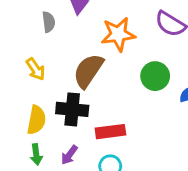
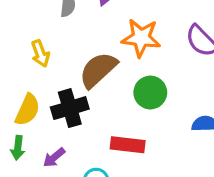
green circle: (155, 76) -> (150, 93), moved
black cross: (72, 109) -> (70, 108), turned -36
red rectangle: (110, 132) -> (128, 145), moved

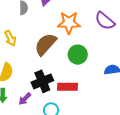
black cross: (70, 108) -> (42, 81), moved

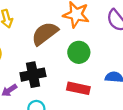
red rectangle: (67, 87) -> (78, 88), moved

